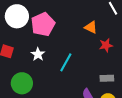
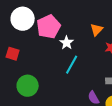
orange triangle: (91, 27) -> (97, 30), turned 48
white star: (38, 54) -> (67, 43), moved

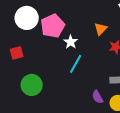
red square: (13, 54) -> (17, 53), turned -32

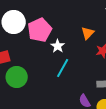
green circle: (32, 85) -> (17, 77), moved

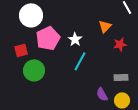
pink pentagon: (40, 30) -> (48, 38), moved

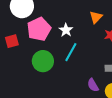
green circle: (34, 70) -> (43, 61), moved

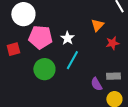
pink pentagon: (39, 29) -> (40, 37), turned 30
purple semicircle: (93, 85) -> (96, 84), moved

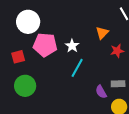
green circle: (44, 69) -> (25, 86), moved

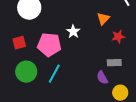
pink pentagon: (45, 45) -> (49, 45), moved
cyan line: (77, 68) -> (54, 74), moved
gray rectangle: (118, 84) -> (114, 63), moved

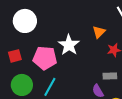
white star: (73, 32) -> (69, 45), size x1.5

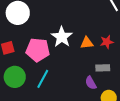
orange triangle: (99, 32) -> (87, 43), moved, turned 40

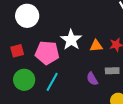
purple semicircle: (91, 83) -> (92, 79), moved

